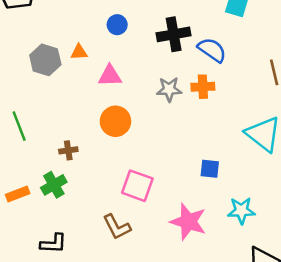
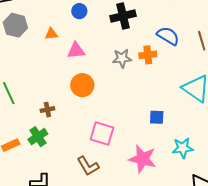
blue semicircle: (212, 50) -> (168, 36), moved
gray hexagon: (45, 60) -> (15, 25), moved

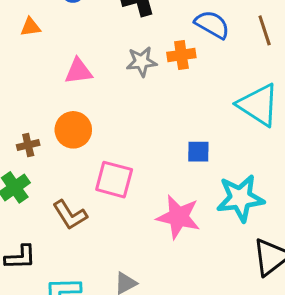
pink triangle: (76, 51) -> (78, 71), moved
orange circle: (82, 85) -> (73, 130), moved
cyan star: (183, 148) -> (240, 198), size x1.4
brown L-shape: (88, 166) -> (70, 215), moved

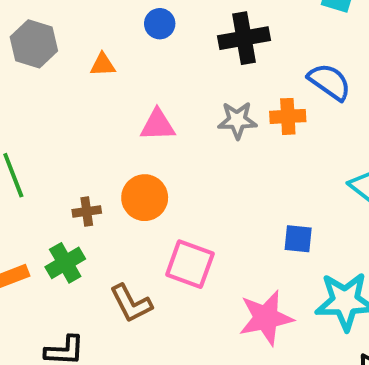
pink star: (178, 217) -> (266, 318), turned -30

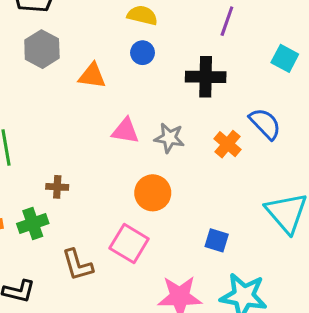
orange triangle: (103, 65) -> (92, 76), size x1.4
orange cross: (288, 116) -> (227, 144), turned 32
gray star: (237, 120) -> (169, 138), moved
orange circle: (145, 198) -> (153, 193), moved

